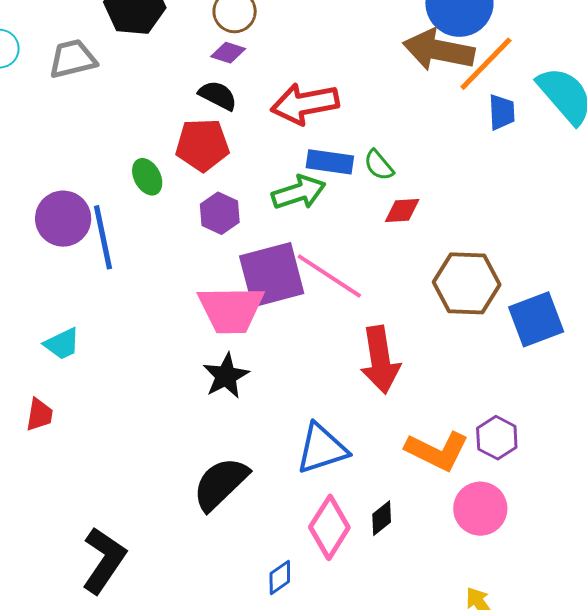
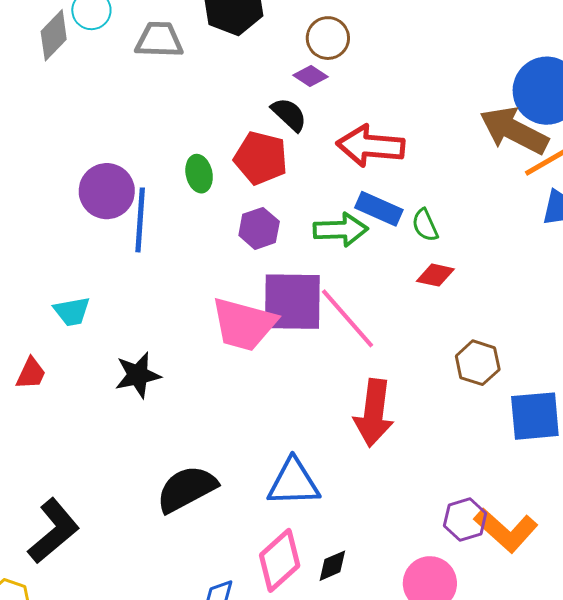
brown hexagon: (467, 283) -> (478, 363), size x0.7
black star: (226, 376) -> (138, 375), moved
orange L-shape: (437, 451) -> (506, 530), moved

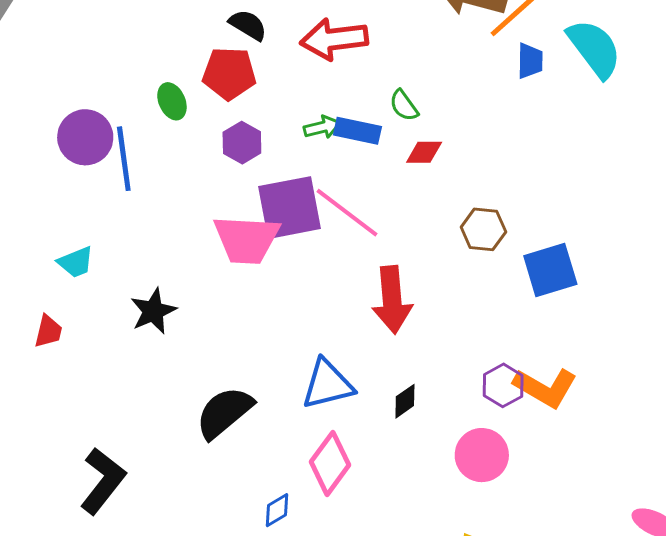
blue rectangle: (379, 209) -> (357, 131), moved
green arrow: (341, 230) -> (322, 127), size x0.7
black diamond: (332, 566) -> (405, 401), moved

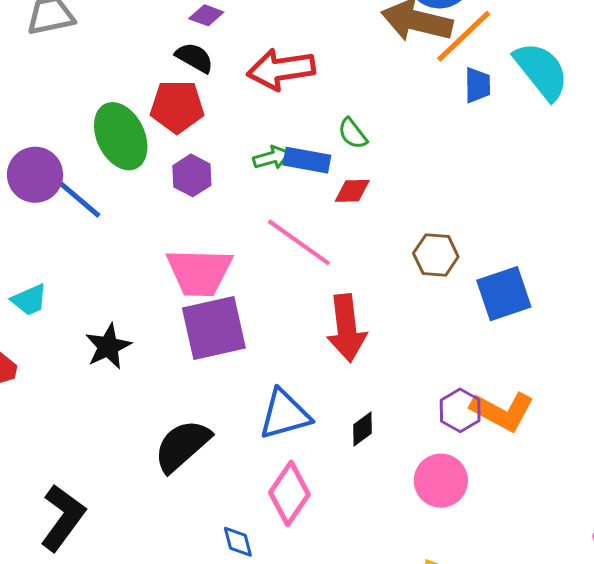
green ellipse: (172, 101) -> (121, 136), size x1.8
red diamond: (424, 152) -> (352, 191), moved
blue line: (124, 159) -> (74, 195), turned -40
purple square: (289, 208) -> (214, 328), moved
blue diamond: (277, 510) -> (238, 542), turned -72

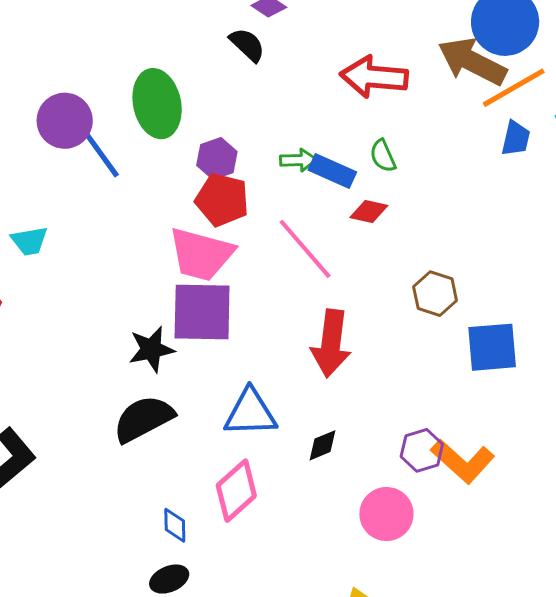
red arrow: (281, 69) -> (374, 77), moved
red pentagon: (177, 107) -> (222, 200), moved
black star: (108, 346) -> (151, 349), moved

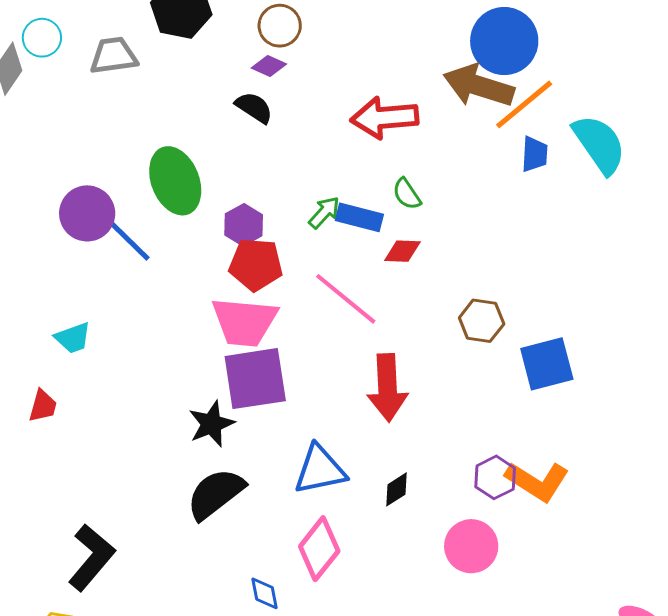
green arrow: (298, 160) -> (324, 212), turned -36

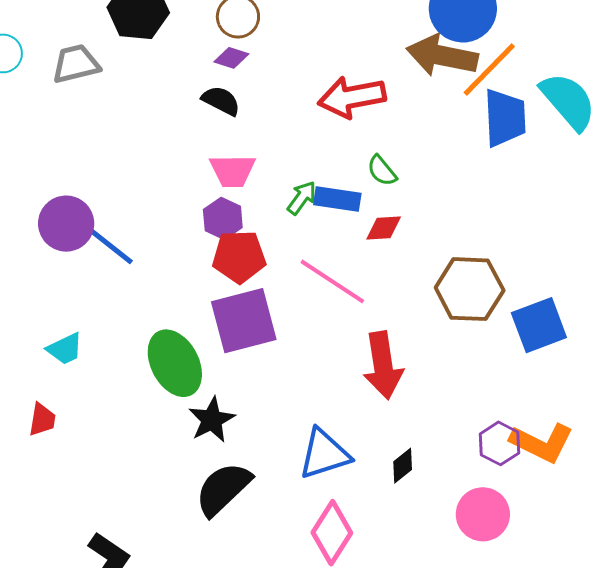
blue trapezoid: (535, 154) -> (505, 118), size x1.6
green ellipse: (175, 181) -> (175, 363), moved
brown hexagon: (482, 321) -> (470, 289), size x1.5
pink trapezoid: (244, 322) -> (233, 171), moved, size x0.7
purple square: (255, 379) -> (244, 321), moved

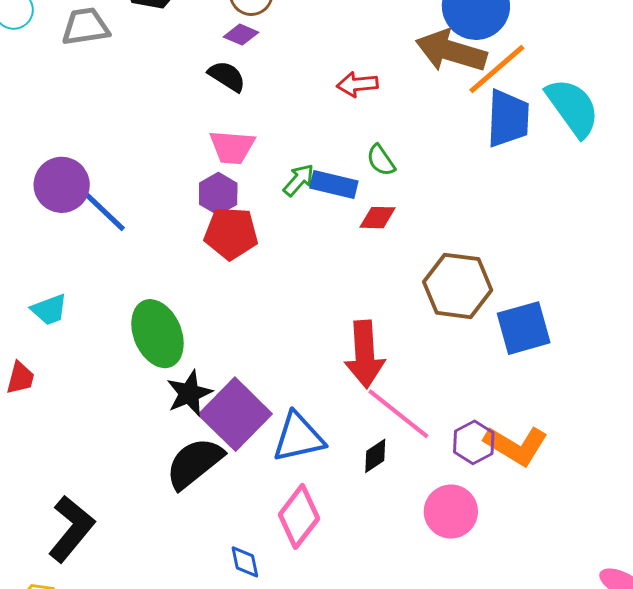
red arrow: (352, 97) -> (357, 84), size x0.6
pink line: (332, 281) -> (398, 414), moved
purple square: (244, 321) -> (235, 414), moved, turned -36

